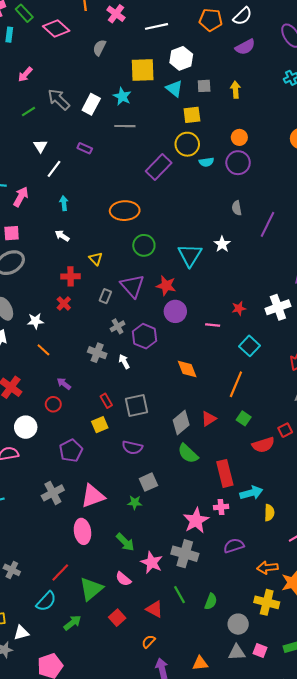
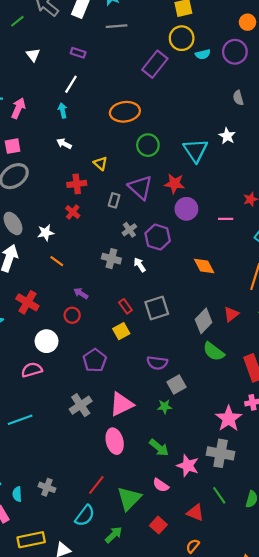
orange circle: (239, 137) -> (247, 22), moved
white line: (54, 169) -> (71, 84), moved
purple semicircle: (132, 447) -> (157, 363), moved

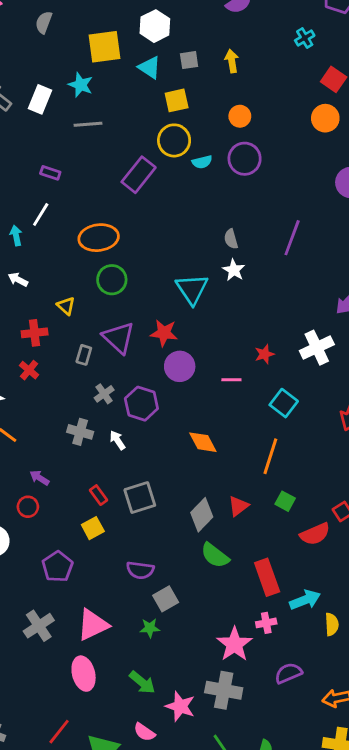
orange circle: (247, 22) -> (240, 116), moved
purple rectangle: (78, 53) -> (50, 173), moved
white line: (71, 84) -> (41, 215), moved
gray semicircle: (238, 98) -> (231, 239), moved
green circle: (148, 145) -> (112, 280), moved

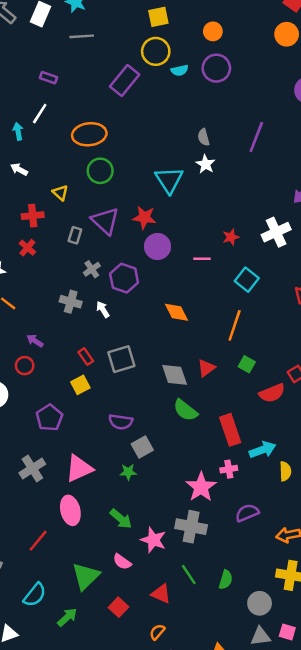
gray diamond: (202, 515) -> (175, 375), turned -64
red line: (59, 732) -> (38, 541), moved

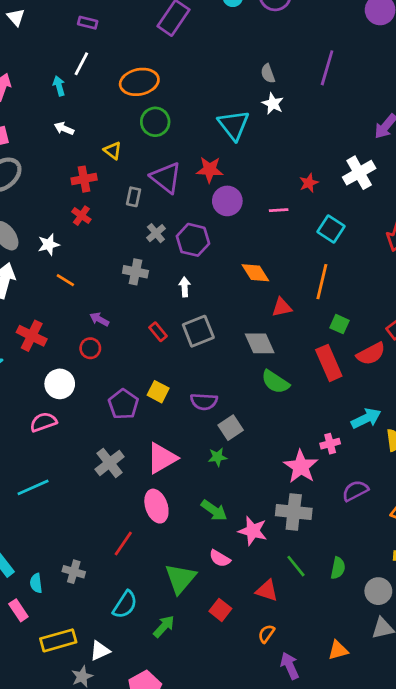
white arrow: (103, 309) -> (185, 287), moved, turned 35
red triangle: (206, 368) -> (282, 307), moved, turned 30
yellow square: (80, 385) -> (158, 392), moved, turned -30
red rectangle: (230, 430) -> (329, 363), moved

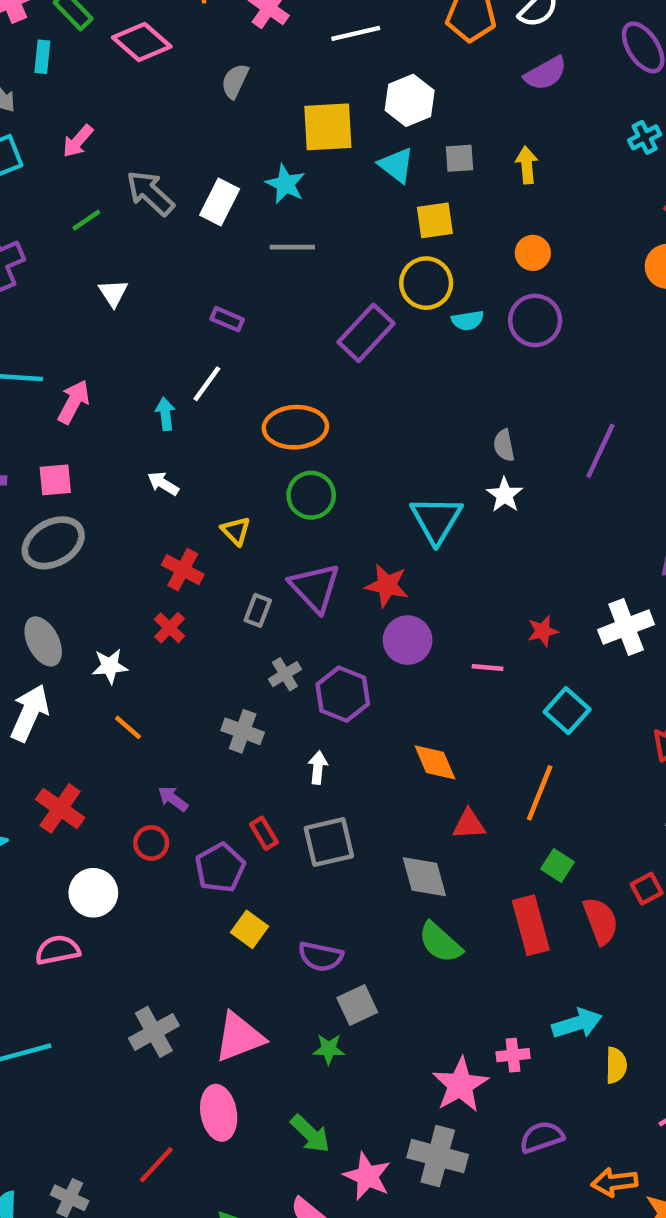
red cross: (84, 179) -> (183, 570), turned 30
red semicircle: (371, 354) -> (601, 921), turned -92
purple pentagon: (123, 404) -> (220, 868), moved

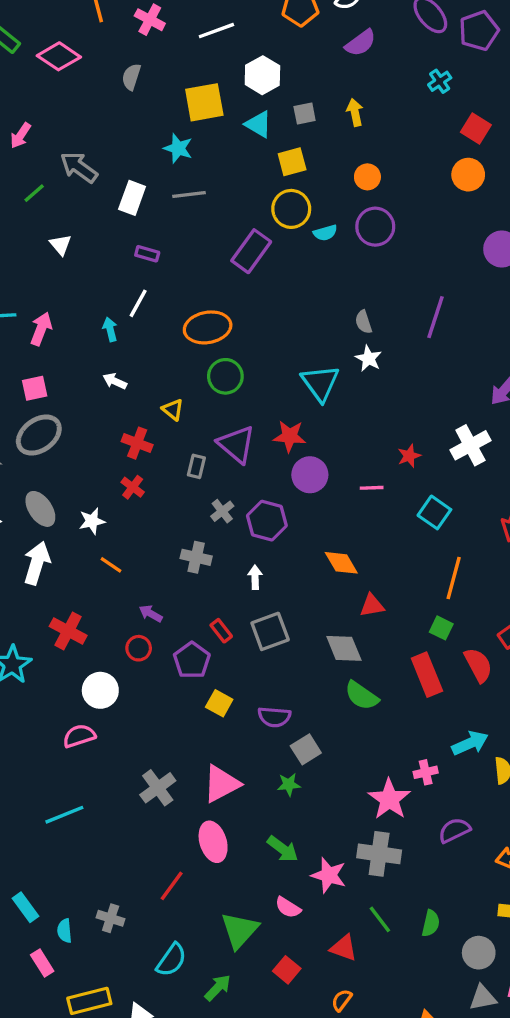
white rectangle: (220, 202) -> (132, 198), moved
orange line: (540, 793) -> (454, 578), moved

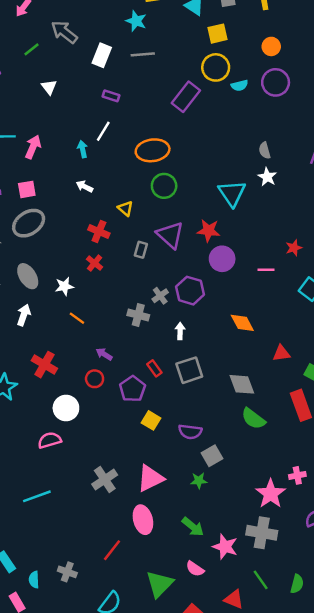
gray cross: (222, 511) -> (160, 296), moved
white arrow: (37, 563) -> (24, 315), size x0.7
red triangle: (372, 605) -> (281, 353), moved

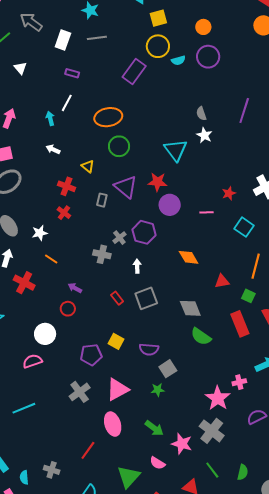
red cross: (44, 365) -> (24, 283), moved
purple pentagon: (132, 389) -> (91, 355), moved, turned 30
gray cross: (262, 533) -> (212, 431), turned 30

